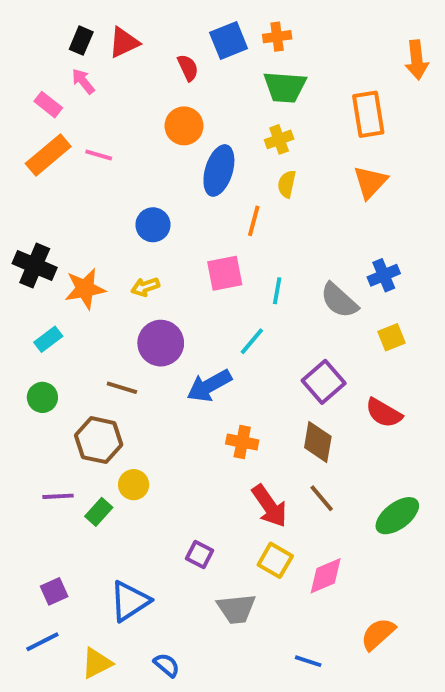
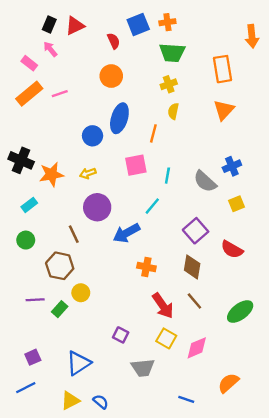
pink line: (99, 155) -> (60, 94), turned -35
blue ellipse: (219, 170) -> (119, 118), moved
brown line: (122, 388) -> (74, 234), turned 48
yellow triangle: (97, 663) -> (70, 401), moved

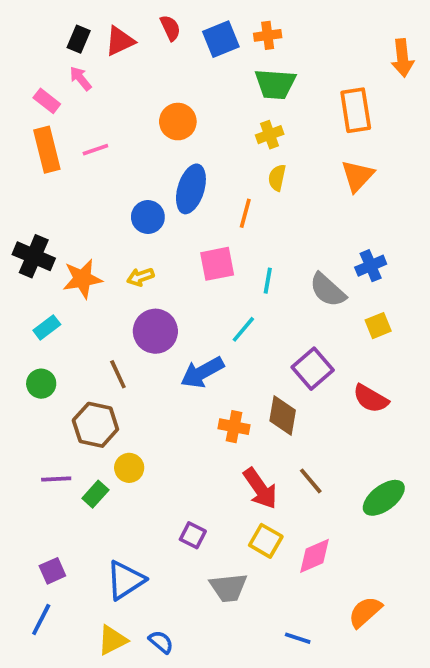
red semicircle: (114, 41) -> (170, 28), moved
orange rectangle: (29, 94) -> (47, 150), turned -64
brown diamond: (192, 267) -> (283, 415), moved
blue line: (26, 388) -> (41, 619), turned -36

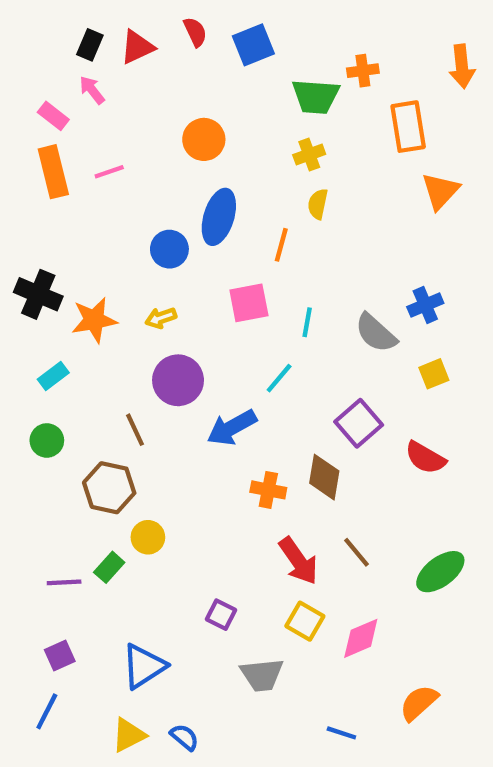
orange cross: (268, 35) -> (363, 71), moved
orange triangle: (358, 176) -> (440, 191), moved
purple line: (56, 479) -> (64, 582), moved

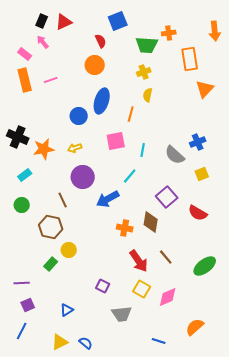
red semicircle: (195, 32) -> (101, 41), moved
purple line: (64, 582) -> (22, 283), moved
blue triangle: (144, 666) -> (67, 310), size x0.6

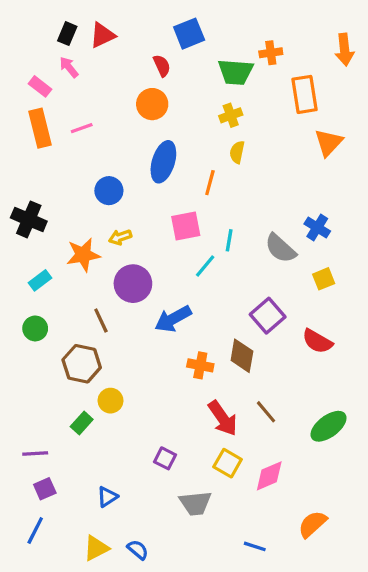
blue circle: (79, 116) -> (109, 191), moved
blue cross: (198, 142) -> (317, 227), turned -35
orange star: (44, 149) -> (83, 255), moved
cyan line: (130, 176) -> (205, 266), moved

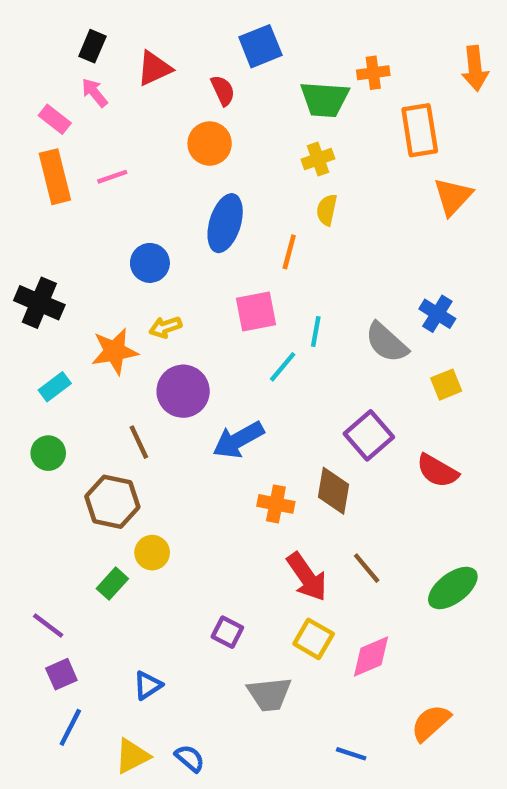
red triangle: (102, 35) -> (154, 68), moved
purple line: (35, 454) -> (48, 626), turned 40
blue line: (35, 530) -> (70, 727), moved

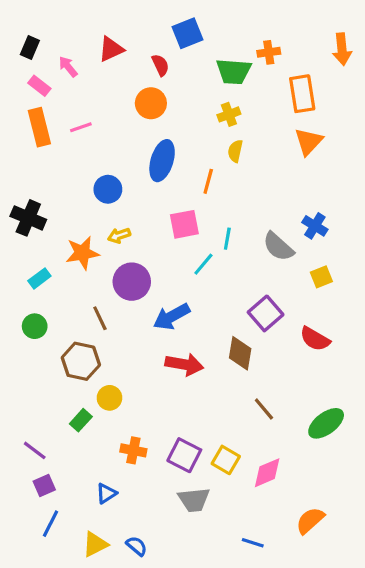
black rectangle: (92, 46) -> (30, 48), moved
orange triangle: (453, 197) -> (309, 141), moved
orange cross: (276, 504) -> (133, 450), moved
red arrow: (307, 577) -> (184, 364), moved, turned -45
purple square: (227, 632) -> (184, 455), moved, size x1.5

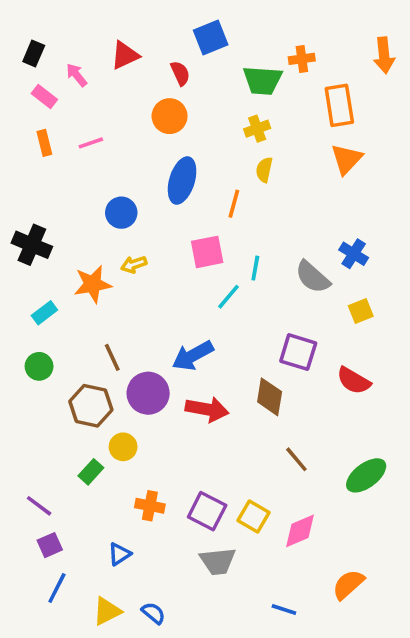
orange rectangle: (39, 127) -> (44, 143), size x0.6
purple circle: (132, 282) -> (148, 393), moved
purple square: (266, 313) -> (298, 352), turned -32

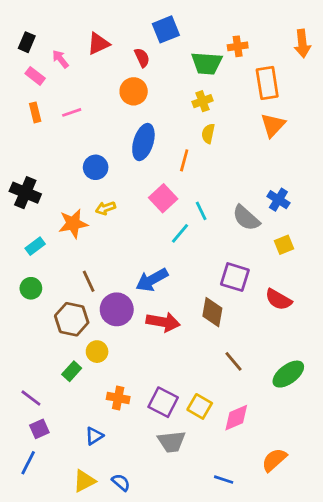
pink square: (207, 252) -> (163, 198), turned -32
cyan line: (255, 268) -> (201, 211), turned -36
blue line: (57, 588) -> (28, 463), moved

